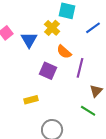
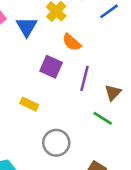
purple line: (80, 68) -> (85, 78), moved
yellow rectangle: (31, 100) -> (29, 104), turned 40

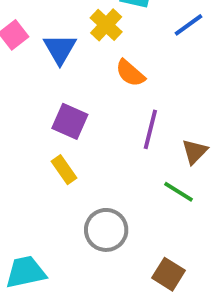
purple square: (51, 67) -> (70, 121), moved
yellow rectangle: (29, 104) -> (64, 170), turned 30

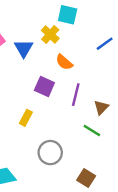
blue line: (189, 25) -> (105, 44), moved
purple square: (70, 121) -> (44, 87), moved
yellow rectangle: (64, 170) -> (26, 118), turned 63

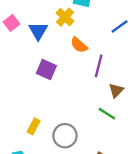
purple square: (44, 87) -> (46, 69), moved
purple line: (76, 95) -> (99, 66), moved
yellow rectangle: (26, 118) -> (34, 126), moved

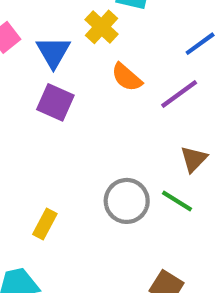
purple line: (99, 66) -> (179, 94), moved, turned 40
purple square: (46, 69) -> (55, 102), moved
gray circle: (65, 136) -> (127, 201), moved

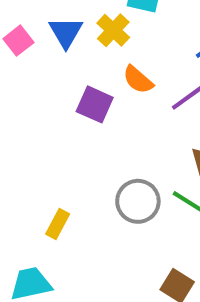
blue triangle: (53, 52) -> (66, 32), moved
purple square: (55, 102) -> (95, 104), moved

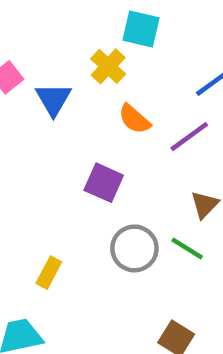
blue triangle: (66, 32) -> (53, 99), moved
purple square: (95, 104) -> (104, 183), moved

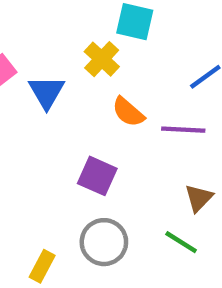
purple line: (189, 137) -> (183, 130), turned 39
gray circle: (134, 248) -> (104, 242), moved

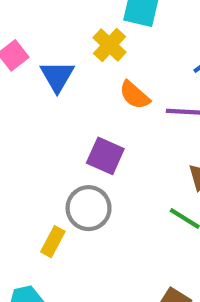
gray circle: (104, 242) -> (89, 208), moved

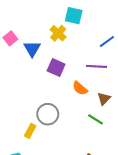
orange semicircle: (135, 95) -> (80, 88), moved
purple square: (105, 156) -> (56, 67), moved

